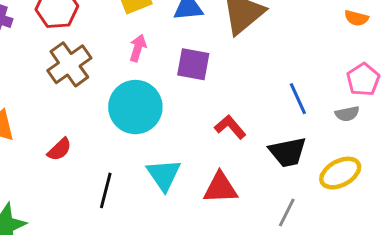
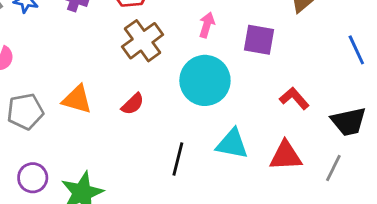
blue line: (298, 99) -> (356, 50), moved
red semicircle: (59, 149) -> (133, 104), moved
cyan triangle: (164, 175) -> (232, 144), turned -44
gray line: (287, 213) -> (333, 168), moved

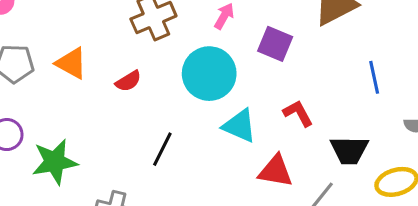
cyan triangle: (232, 144) -> (240, 126), moved

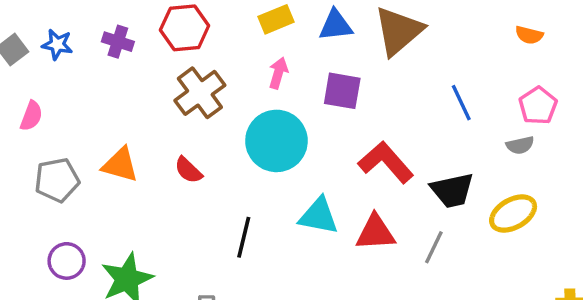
red semicircle: (128, 81) -> (188, 170), turned 88
red L-shape: (298, 113) -> (386, 162), size x1.5
cyan triangle: (240, 126) -> (319, 216), moved

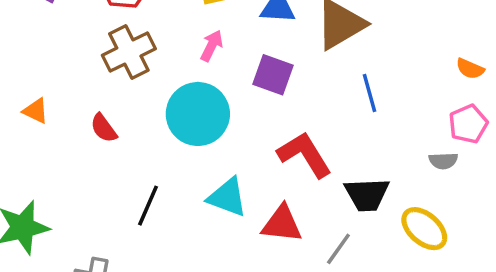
orange semicircle: (529, 35) -> (470, 69), moved
blue line: (461, 103) -> (369, 93), moved
orange triangle: (120, 165) -> (36, 111), size x0.7
yellow ellipse: (513, 213) -> (424, 229), turned 60

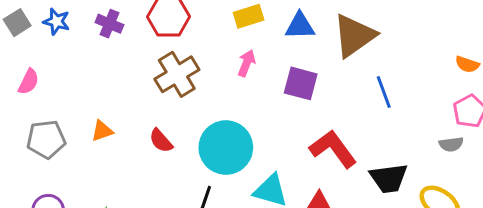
orange triangle: (36, 111) -> (102, 131), turned -40
cyan circle: (198, 114) -> (226, 148), moved

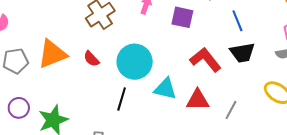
orange triangle: (102, 131) -> (52, 54), size x2.0
black trapezoid: (389, 178) -> (242, 53), moved

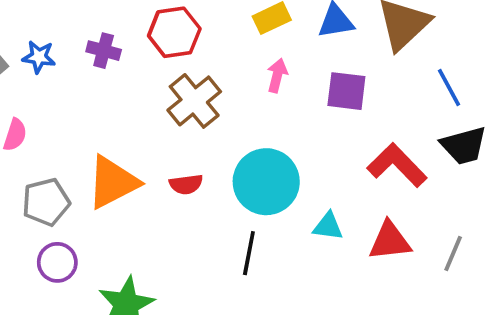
red semicircle: (91, 59) -> (186, 184), turned -48
cyan triangle: (165, 89) -> (328, 226), size x0.7
purple circle: (19, 108) -> (57, 262), moved

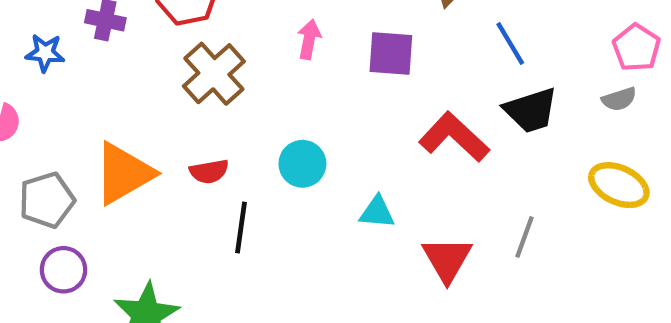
blue star: (39, 57) -> (45, 53), moved
cyan circle: (266, 182) -> (302, 164), size x0.6
red triangle: (390, 241) -> (447, 259), moved, turned -51
black line: (249, 253) -> (241, 227), moved

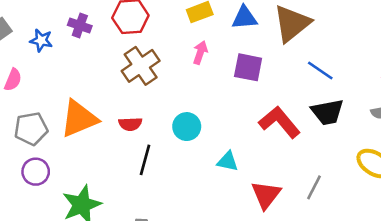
blue line: (510, 43) -> (320, 70), turned -32

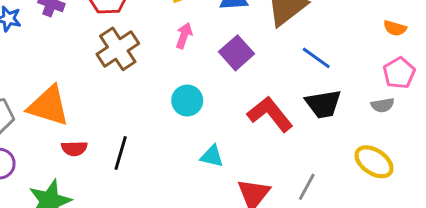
purple square: (248, 67) -> (237, 53), turned 36
orange triangle: (79, 119) -> (49, 106), turned 39
red semicircle: (130, 124) -> (74, 148), moved
cyan circle: (187, 127) -> (187, 101), moved

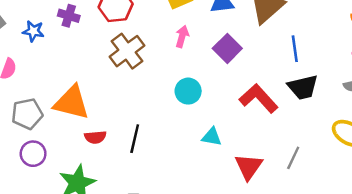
blue line: (316, 58) -> (295, 49), turned 50

